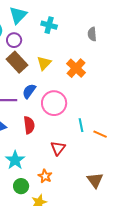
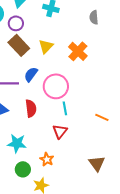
cyan line: (81, 125) -> (65, 108), moved
cyan star: (15, 160) -> (17, 143), turned -30

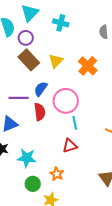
red semicircle: (31, 108) -> (40, 112), moved
red triangle: (60, 131) -> (70, 146), turned 35

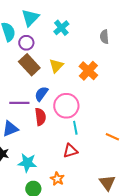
cyan cross: (61, 23) -> (61, 28), turned 35

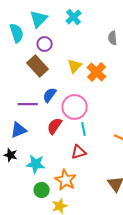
cyan cross: (61, 28) -> (74, 17), moved
purple circle: (26, 43) -> (45, 44), moved
yellow triangle: (56, 66) -> (75, 66), moved
red semicircle: (40, 117) -> (55, 126), moved, turned -138
orange star: (57, 179) -> (66, 180), size x1.5

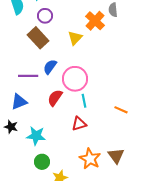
orange cross: (97, 72) -> (95, 21), moved
orange star: (66, 180) -> (90, 159), moved

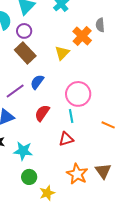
purple circle: (45, 16) -> (24, 31), moved
purple line: (28, 76) -> (15, 91), turned -36
pink circle: (75, 79) -> (78, 94), moved

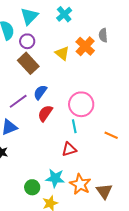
yellow triangle: (62, 53) -> (62, 53), moved, turned -35
red semicircle: (42, 113) -> (45, 113), moved
cyan star: (23, 151) -> (55, 178), moved
brown triangle: (103, 171) -> (104, 191), moved

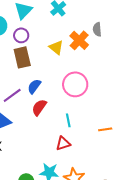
brown rectangle: (28, 63) -> (22, 57), turned 30
pink circle: (81, 104) -> (75, 84), moved
orange line: (111, 135) -> (105, 129), turned -32

